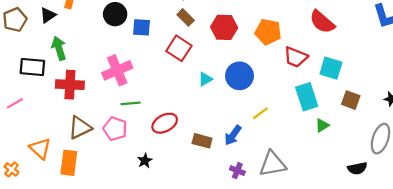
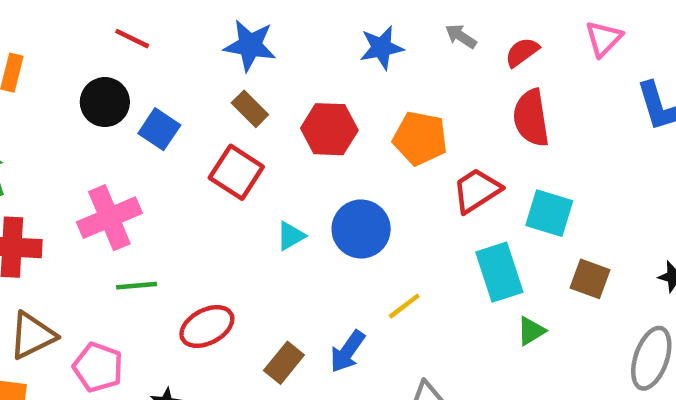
red semicircle: (322, 22) -> (531, 118), turned 40
blue square: (142, 27) -> (159, 129), turned 30
red trapezoid: (296, 57) -> (477, 190), turned 125
pink pentagon: (115, 129) -> (98, 367), moved
brown rectangle: (202, 141) -> (284, 363), turned -66

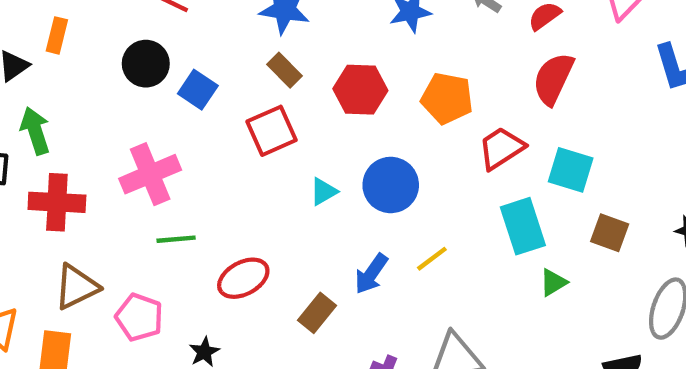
red semicircle: (531, 118) -> (553, 79), turned 34
red square: (236, 172) -> (271, 131), turned 33
blue arrow: (347, 351) -> (371, 274), moved

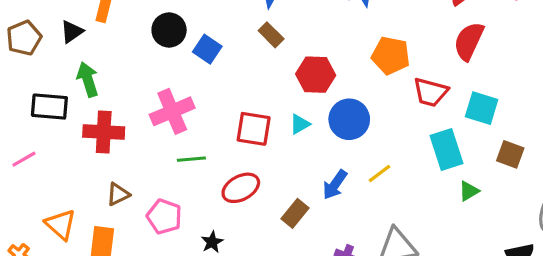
red hexagon: (360, 90) -> (316, 75), moved
red square: (271, 131) -> (254, 129), moved, turned 33
red trapezoid: (501, 148) -> (431, 92), turned -132
brown triangle: (76, 287) -> (118, 194), size x0.7

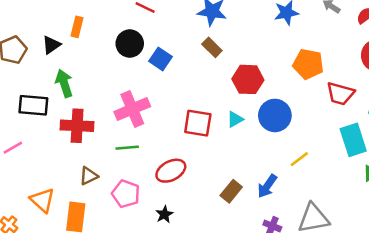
green line: (191, 159) -> (127, 148), moved
blue arrow: (335, 185) -> (267, 186), moved
red ellipse: (241, 188) -> (171, 171), moved

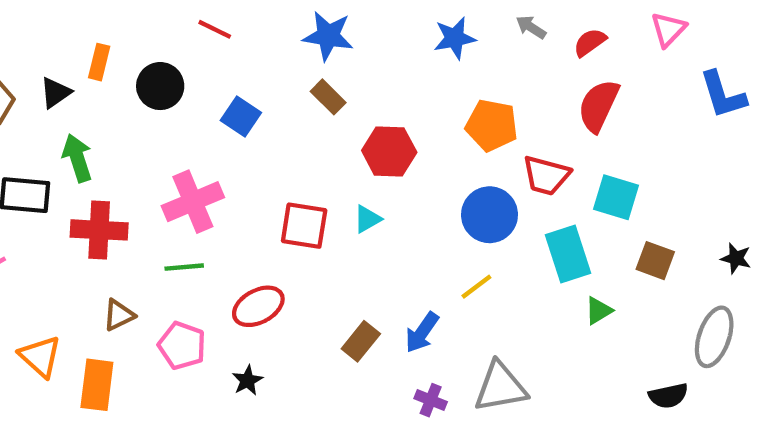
black circle: (130, 44) -> (160, 86), moved
blue circle: (275, 115) -> (489, 215), moved

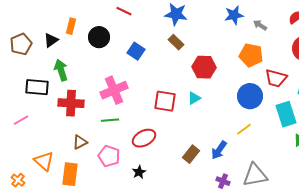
gray arrow: (531, 27) -> (260, 25), moved

